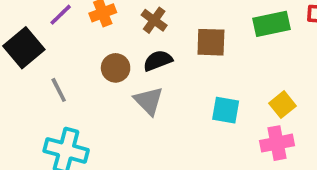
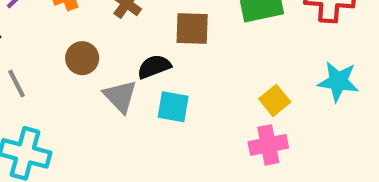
black semicircle: (158, 61) -> (154, 67), moved
cyan square: (226, 110) -> (173, 107), moved

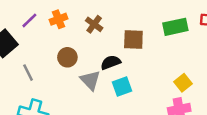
cyan square: (173, 107) -> (122, 87), turned -30

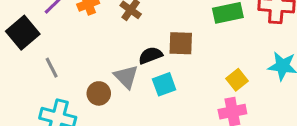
brown square: (133, 40) -> (181, 43), moved
brown circle: (67, 57) -> (99, 93), moved

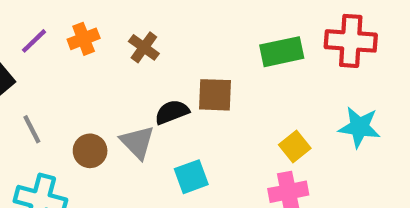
cyan square: (164, 84) -> (191, 177), moved
brown circle: (99, 93) -> (90, 151), moved

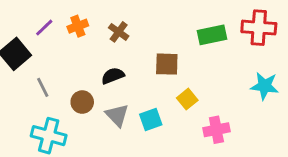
black semicircle: (172, 112) -> (113, 76), moved
gray triangle: (137, 142) -> (117, 115), moved
yellow square: (295, 147) -> (187, 99), moved

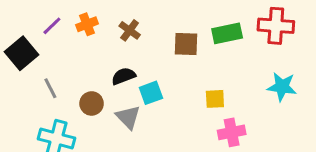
brown square: (167, 64) -> (186, 44), moved
yellow square: (187, 99) -> (215, 99), moved, turned 36
cyan square: (151, 120) -> (151, 93), moved

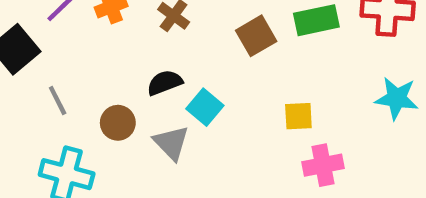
brown square: (186, 44) -> (256, 36), turned -32
cyan square: (151, 93) -> (205, 107), turned -30

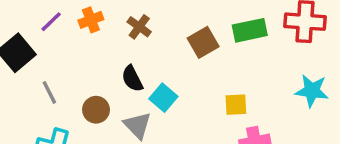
black semicircle: (165, 83) -> (132, 79), turned -96

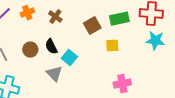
cyan star: (312, 91) -> (155, 41), moved
yellow square: (236, 105) -> (112, 46), moved
brown circle: (96, 110) -> (30, 50), moved

